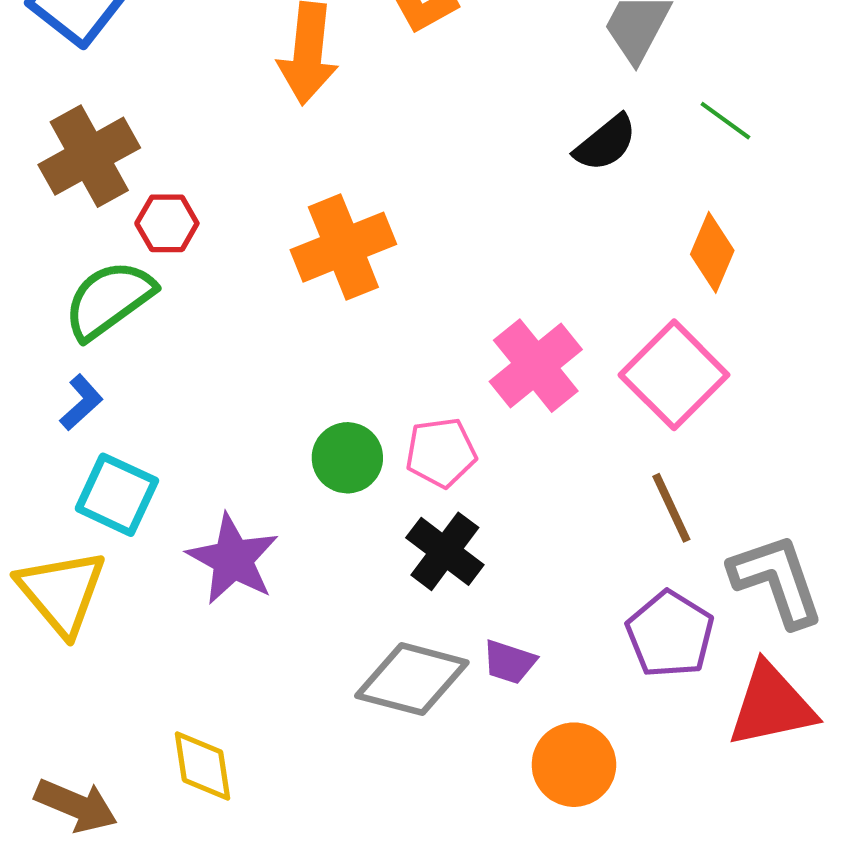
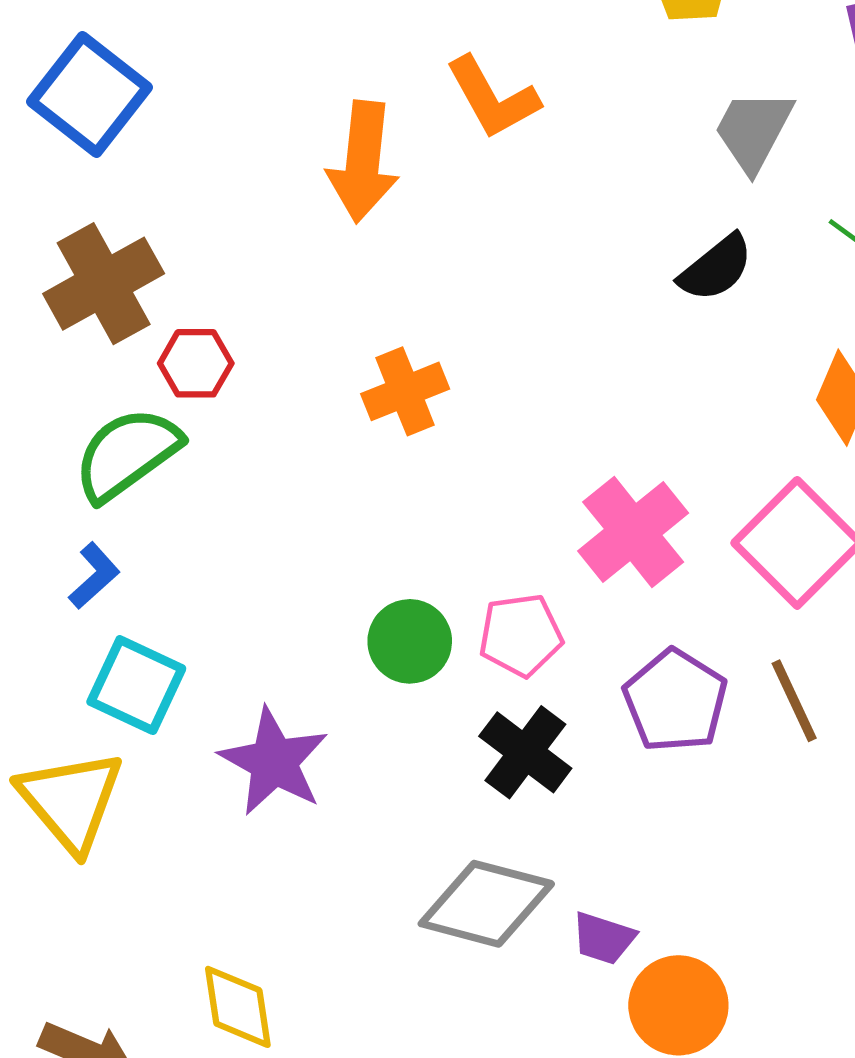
orange cross: (343, 247) -> (405, 391), size x0.7
purple pentagon: (670, 634) -> (675, 701), moved
purple trapezoid: (509, 662) -> (603, 938), moved

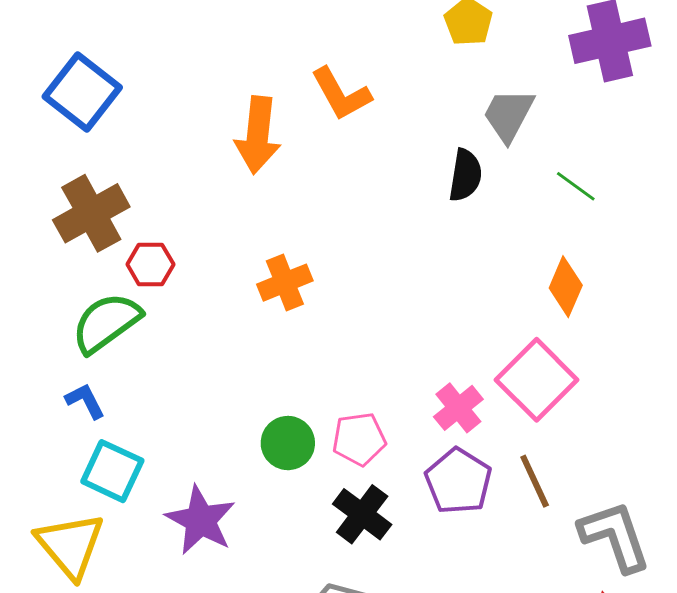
black semicircle: (716, 268) -> (465, 175), moved, turned -42
pink cross: (633, 532) -> (458, 408), moved, size x0.7
blue L-shape: (94, 576) -> (85, 401), turned -75

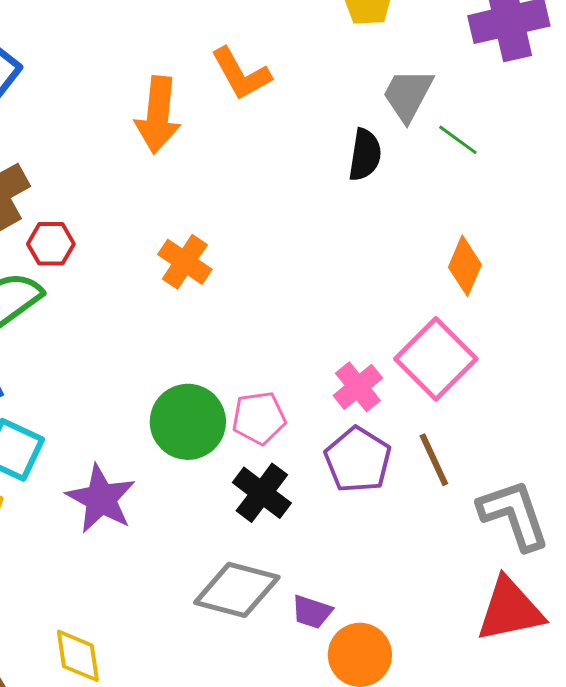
green line: (576, 186) -> (458, 140), moved
orange cross: (285, 283) -> (185, 262), turned -34
green circle: (288, 443) -> (188, 422), size x1.4

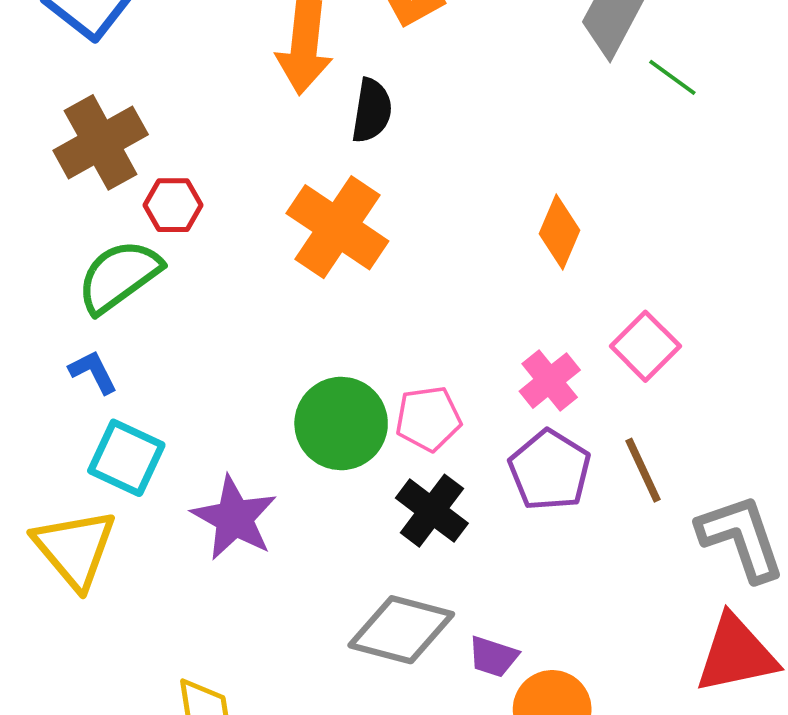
black semicircle: (365, 155) -> (372, 111), moved
orange cross: (185, 262) -> (337, 227), size x1.5
orange diamond: (465, 266) -> (560, 232), moved
pink square: (436, 359) -> (645, 346), size x0.7

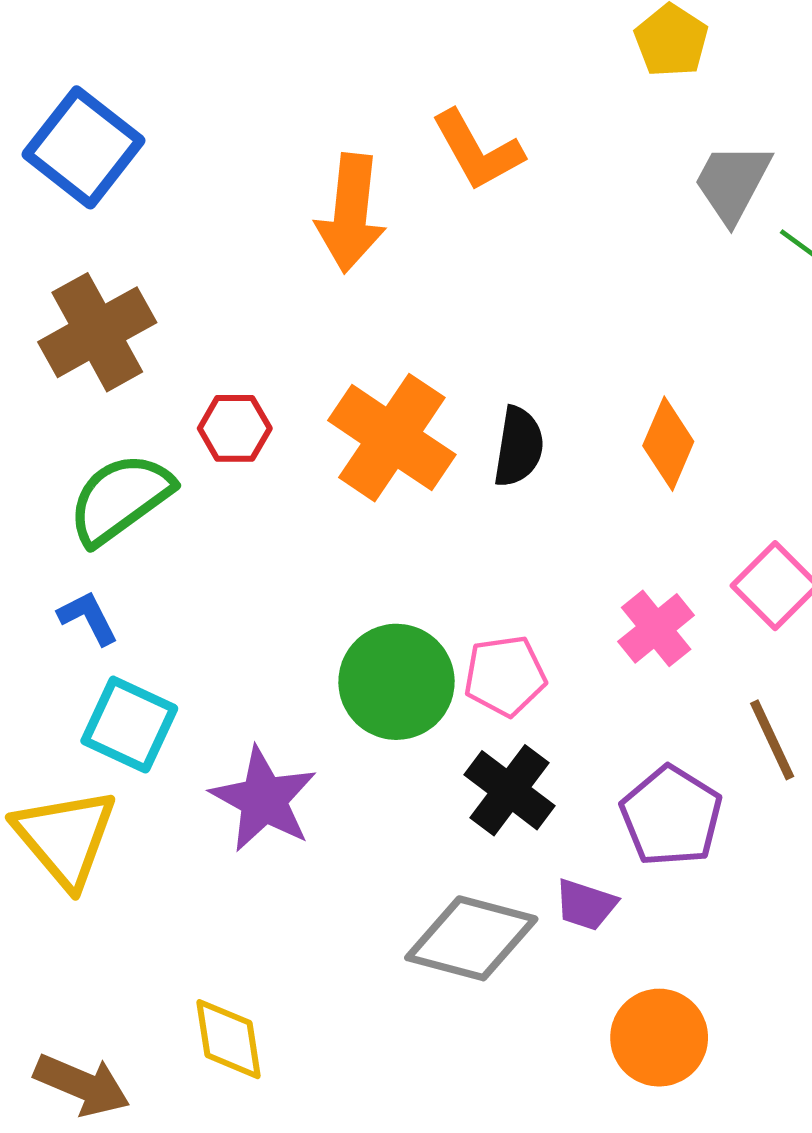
black semicircle: (372, 111) -> (519, 447), moved
red hexagon: (173, 205) -> (235, 428), moved
purple pentagon: (550, 470) -> (671, 816), moved
purple trapezoid: (493, 657) -> (586, 905), moved

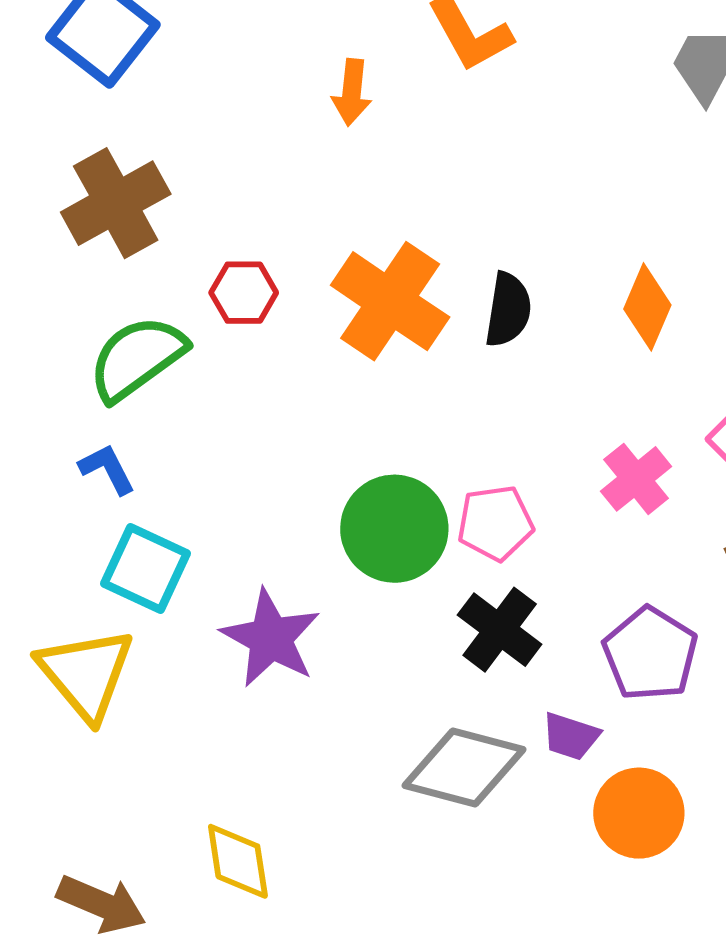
orange arrow: (351, 213) -> (352, 92), size x0.6
orange circle: (659, 1038) -> (639, 813), moved

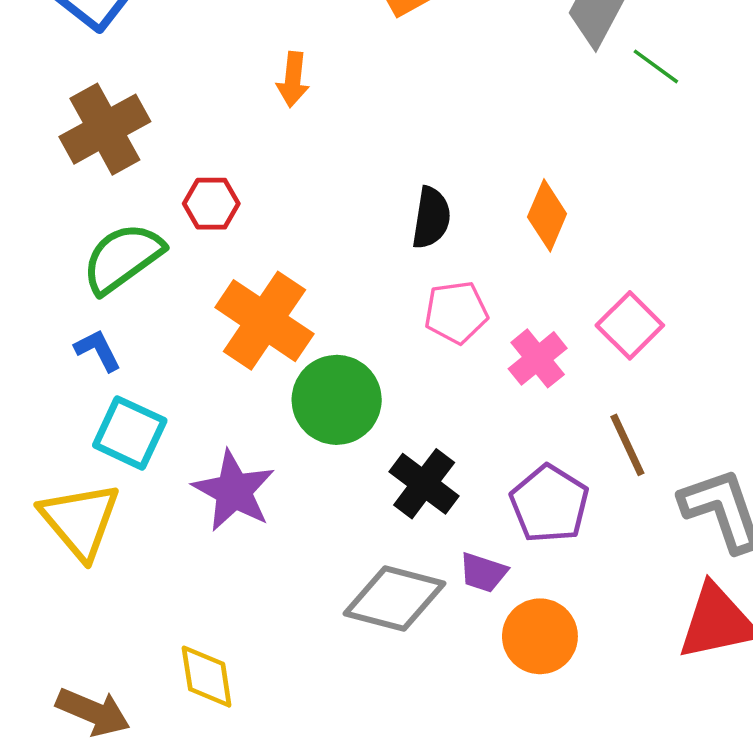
orange arrow: (352, 92) -> (293, 79), moved
orange cross: (390, 301) -> (264, 321), moved
pink pentagon: (495, 523) -> (456, 312), moved

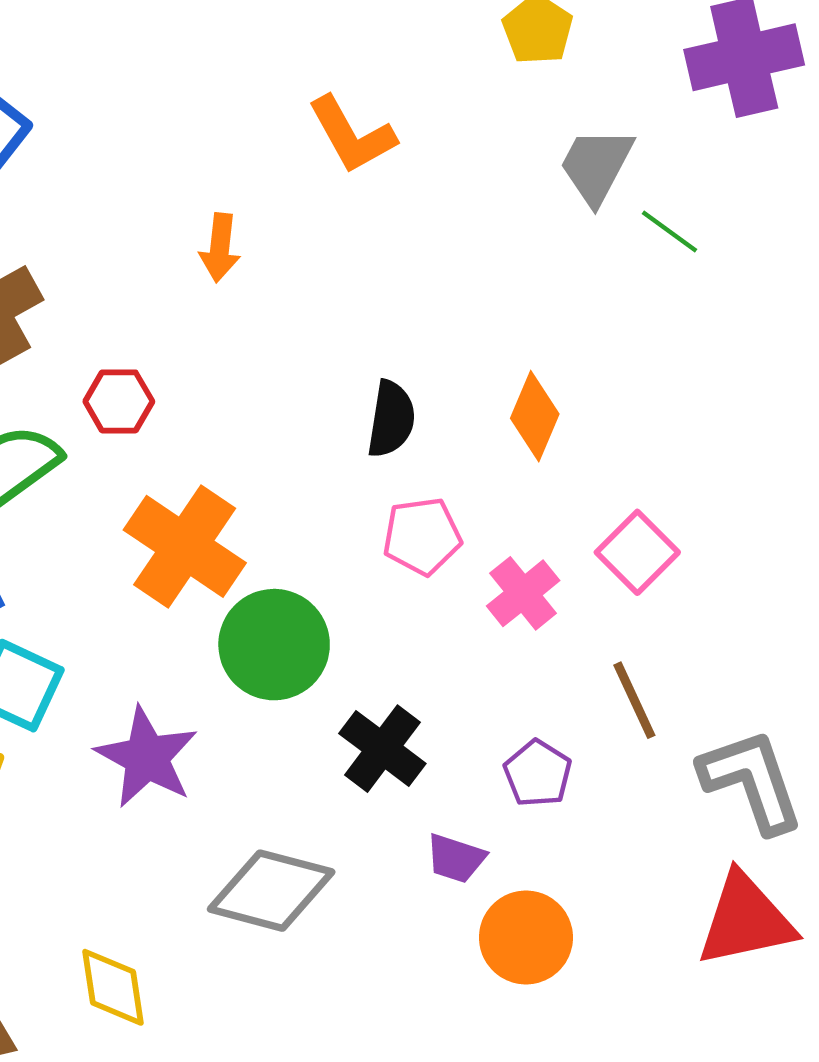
purple pentagon: (549, 504) -> (538, 773), size x0.7
gray diamond: (395, 598) -> (271, 891), moved

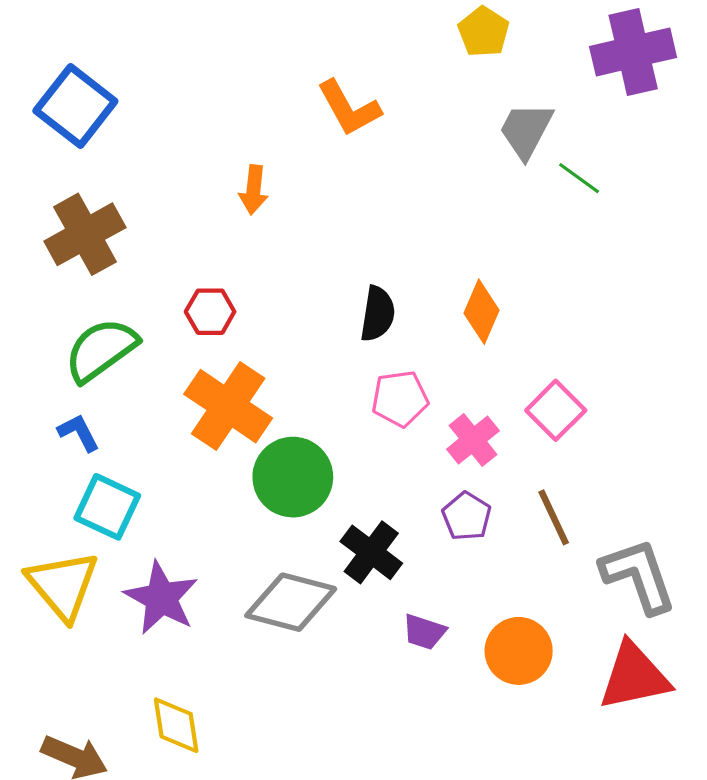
red hexagon: (119, 401) -> (210, 312), moved
purple star: (147, 757) -> (161, 598), moved
purple pentagon: (538, 773) -> (467, 516), moved
gray diamond: (271, 891) -> (291, 602), moved
orange circle: (526, 937) -> (519, 651), moved

